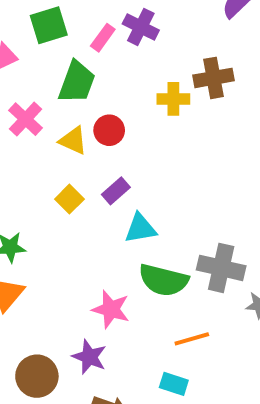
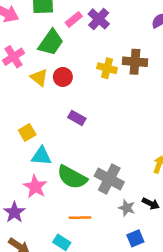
purple rectangle: (116, 191) -> (77, 118), moved, turned 56
yellow square: (69, 199) -> (27, 132), moved
cyan triangle: (140, 228) -> (41, 156), moved

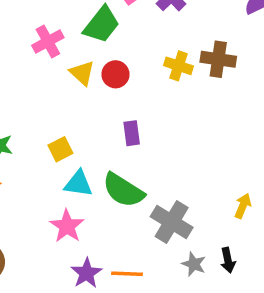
purple rectangle: (77, 118) -> (132, 133), turned 49
green semicircle: (72, 177) -> (123, 190), moved
black arrow: (151, 204) -> (228, 260), turned 49
purple star: (14, 212) -> (86, 273), moved

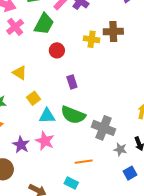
pink cross: (48, 41) -> (15, 27), moved
yellow triangle: (82, 73) -> (20, 73), moved
purple star: (86, 273) -> (21, 145), moved

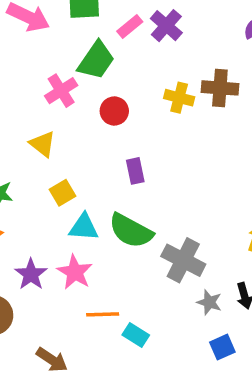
pink cross: (15, 27) -> (61, 91), moved
orange line: (84, 162) -> (103, 314), moved
cyan rectangle: (71, 183) -> (136, 335), moved

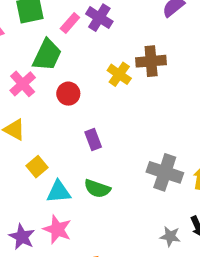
yellow cross: (179, 98) -> (119, 74), turned 30
green semicircle: (131, 231) -> (97, 189), size x0.7
gray cross: (183, 260) -> (165, 172), moved

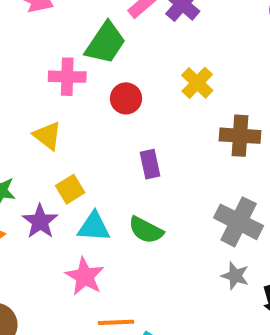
brown cross: (151, 61) -> (240, 136), moved
pink cross: (23, 84) -> (67, 77), turned 35
gray star: (170, 236) -> (235, 276), moved
purple star: (22, 237) -> (40, 221), moved

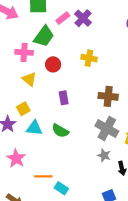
yellow cross: (197, 83) -> (89, 58), turned -35
yellow triangle: (47, 136) -> (29, 79), moved
brown cross: (240, 136) -> (108, 96), moved
pink star: (85, 276) -> (16, 158), moved

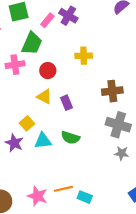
yellow triangle: (29, 79) -> (44, 97), moved
pink star: (16, 158) -> (37, 196), moved

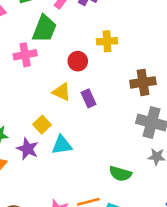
red circle: (48, 71) -> (78, 61), moved
green semicircle: (70, 138) -> (120, 174), moved

